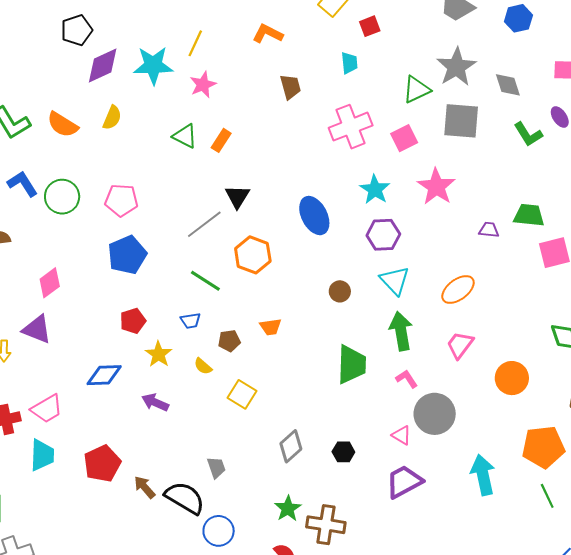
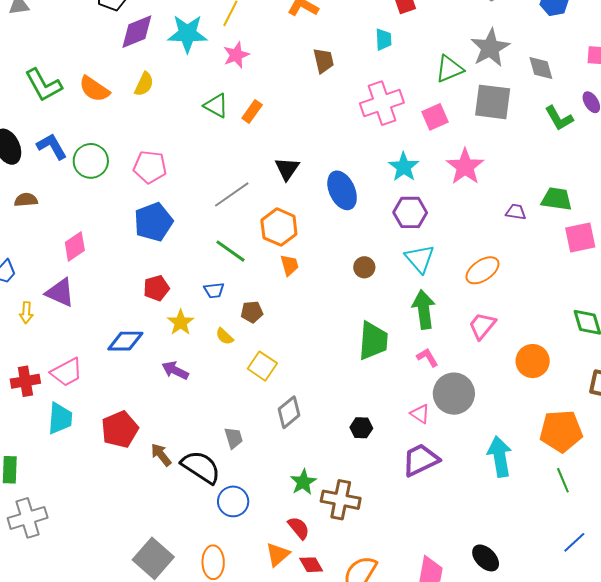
black triangle: (237, 197) -> (287, 169), moved
orange trapezoid: (271, 327) -> (290, 265), moved, turned -100
gray diamond: (291, 446) -> (289, 412), moved

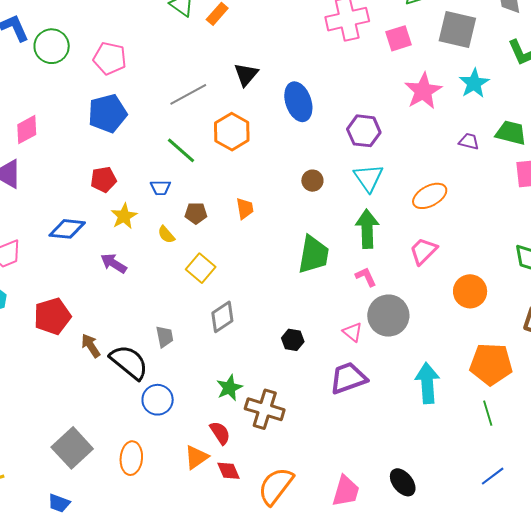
cyan star: (404, 167) -> (474, 83), moved
orange trapezoid: (290, 265) -> (245, 209), moved

